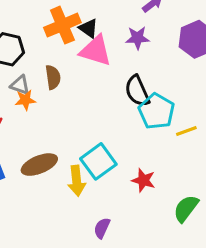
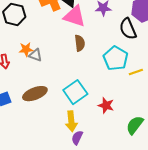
brown semicircle: (53, 77) -> (80, 43), moved
gray triangle: (20, 85) -> (36, 55), moved
black semicircle: (137, 91) -> (128, 29), moved
yellow arrow: (77, 181) -> (71, 121), moved

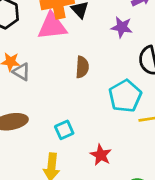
pink triangle: (75, 16) -> (52, 26), moved, turned -35
cyan square: (75, 92) -> (64, 130), size x0.6

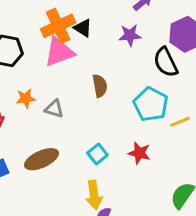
gray triangle: (22, 72) -> (54, 109), moved
red star: (101, 155) -> (139, 153), moved

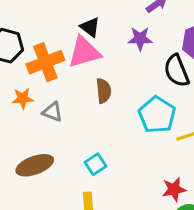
orange cross: (58, 26) -> (45, 62), moved
pink triangle: (59, 52) -> (84, 52), moved
red star: (139, 153) -> (174, 189), moved, turned -30

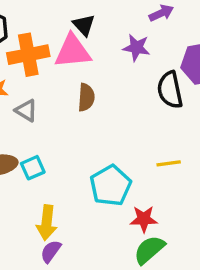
cyan pentagon: (157, 115) -> (111, 186), moved
cyan square: (96, 164) -> (33, 168), moved

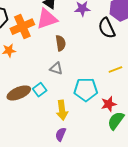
gray triangle: (26, 110) -> (56, 68), moved
cyan pentagon: (111, 186) -> (86, 90), turned -30
yellow arrow: (47, 223) -> (62, 110), moved

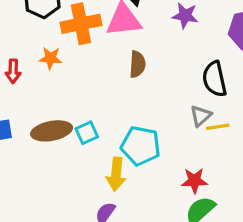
black semicircle: (107, 28) -> (215, 79), moved
gray triangle: (56, 68) -> (201, 116), moved, turned 48
cyan pentagon: (86, 90) -> (141, 146), moved

